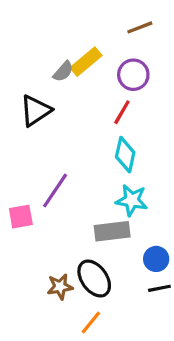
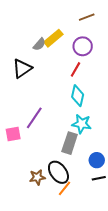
gray rectangle: (112, 231) -> (70, 143), turned -65
orange line: (91, 323) -> (64, 188), moved

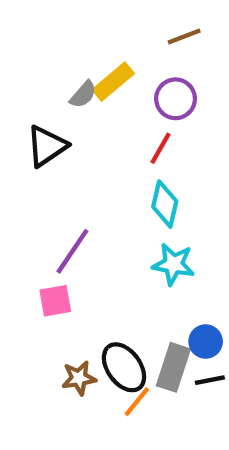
pink square: (13, 134) -> (55, 301), moved
gray rectangle: (70, 143) -> (173, 367), moved

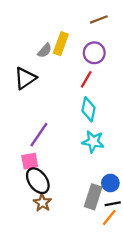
yellow rectangle: (113, 82) -> (61, 44), turned -30
black ellipse: (124, 367) -> (38, 181), moved
brown star: (79, 378) -> (42, 203), turned -30
orange line: (137, 402) -> (109, 218), moved

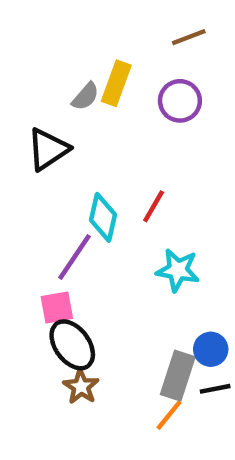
red line: (86, 79) -> (154, 206), moved
cyan diamond: (88, 109) -> (103, 217), moved
orange line: (109, 218) -> (169, 415), moved

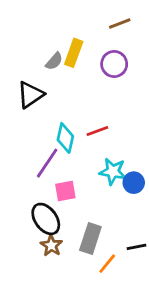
red line: (154, 206) -> (97, 131), turned 40
pink square: (57, 307) -> (65, 191), moved
blue circle: (211, 349) -> (134, 183), moved
gray rectangle: (178, 376) -> (90, 238), moved

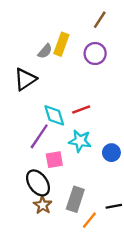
brown line: (120, 24) -> (100, 20), turned -36
cyan diamond: (65, 138) -> (54, 115), turned -30
cyan star: (113, 171) -> (80, 141), moved

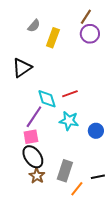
gray semicircle: (45, 51) -> (34, 26), moved
purple circle: (95, 54) -> (90, 34), moved
pink square: (54, 160) -> (31, 137), moved

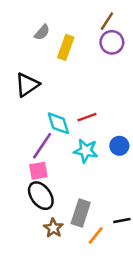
blue circle: (96, 131) -> (119, 146), moved
brown star: (37, 176) -> (53, 228), moved

